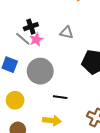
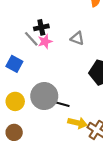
gray circle: (40, 71) -> (44, 96), moved
yellow arrow: (52, 121) -> (78, 123), moved

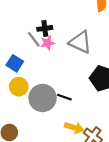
gray triangle: (77, 38) -> (80, 42), size x1.6
yellow circle: (15, 101) -> (19, 87), moved
black line: (62, 104) -> (64, 97), moved

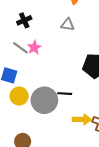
black cross: (45, 28) -> (24, 20), moved
gray triangle: (80, 42) -> (68, 25), moved, size x0.6

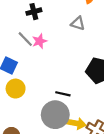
gray circle: (44, 100) -> (55, 115), moved

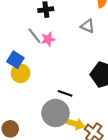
yellow circle: (16, 89) -> (20, 73), moved

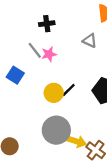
yellow circle: (20, 73) -> (54, 93), moved
black line: (65, 93) -> (69, 90), moved, turned -64

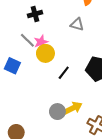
yellow circle: (54, 93) -> (45, 53), moved
gray circle: (56, 130) -> (57, 112), size x0.6
yellow arrow: (76, 141) -> (73, 108), moved, turned -36

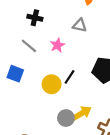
black cross: (35, 14) -> (35, 18), turned 32
pink star: (41, 42) -> (57, 45), moved
yellow circle: (45, 53) -> (52, 84), moved

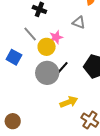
yellow circle: (52, 84) -> (47, 47), moved
gray circle: (66, 118) -> (47, 73), moved, size x1.5

